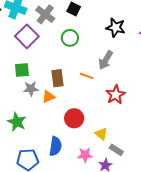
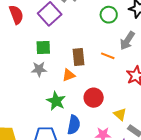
green circle: (70, 38) -> (109, 15), moved
gray star: (31, 89) -> (39, 69), moved
green star: (17, 122) -> (56, 101), moved

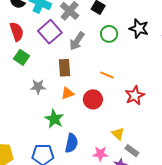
gray arrow: (127, 41) -> (77, 41), moved
green square: (43, 47) -> (22, 57), moved, turned 35
brown rectangle: (78, 57) -> (65, 68), moved
red circle: (94, 98) -> (93, 99), moved

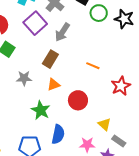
green circle: (109, 34) -> (99, 13), moved
brown rectangle: (65, 68) -> (50, 59), turned 36
red circle: (93, 99) -> (78, 100), moved

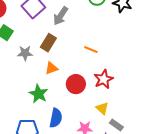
gray star: (24, 78) -> (25, 53), moved
red star: (121, 86) -> (104, 79), moved

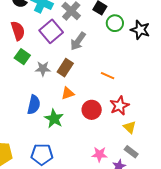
gray star: (25, 53) -> (43, 69), moved
yellow triangle: (102, 108) -> (130, 127), moved
blue semicircle: (56, 118) -> (34, 105), moved

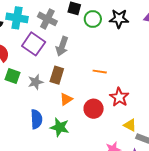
yellow triangle: (130, 127) -> (130, 125), moved

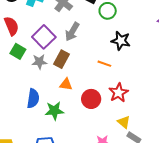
black star: (119, 19) -> (121, 41), moved
purple square: (34, 44) -> (44, 37), moved
orange triangle: (66, 99) -> (66, 84), turned 32
green star: (60, 127) -> (54, 111), turned -30

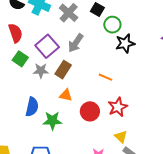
black star: (121, 41) -> (125, 43), moved, turned -30

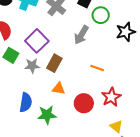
gray arrow: (76, 43) -> (81, 35), moved
black star: (125, 43) -> (126, 32), moved

